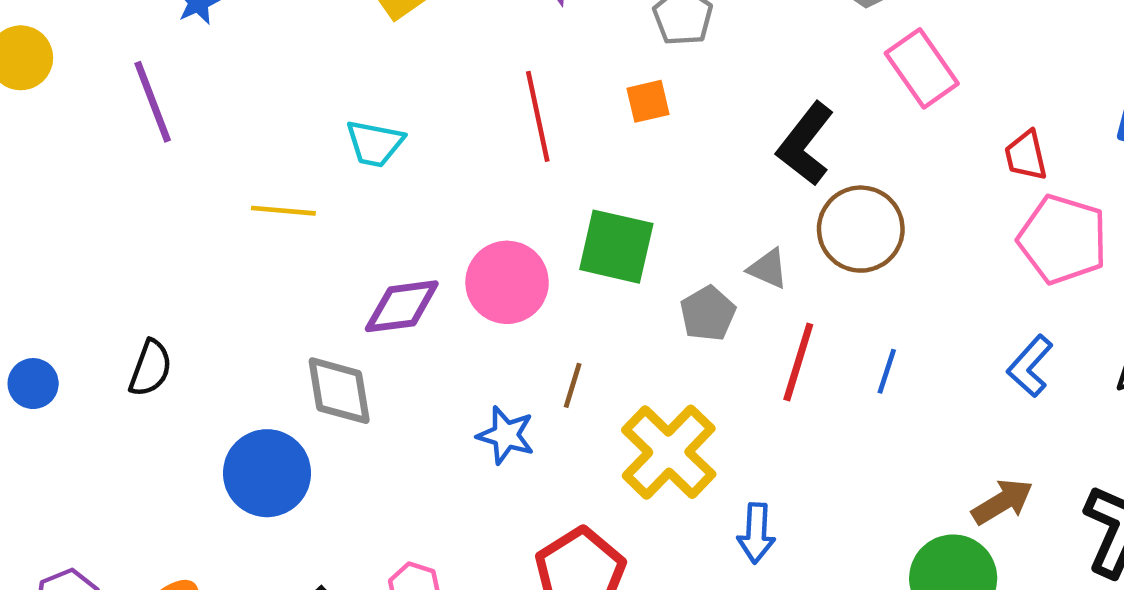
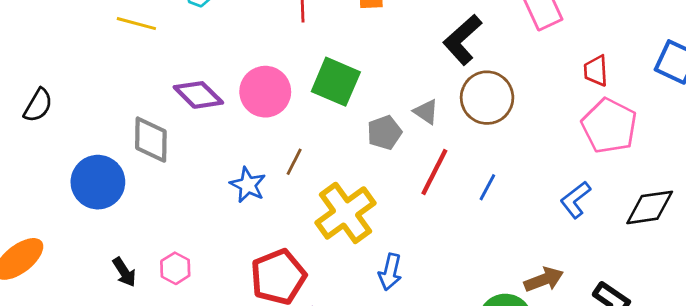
purple diamond: (402, 306) -> (198, 95), turned 42

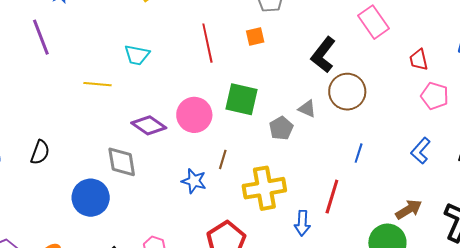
pink pentagon: (609, 126) -> (435, 96), size x0.7
red line: (434, 172) -> (332, 197), moved
yellow cross: (345, 213) -> (264, 188), turned 36

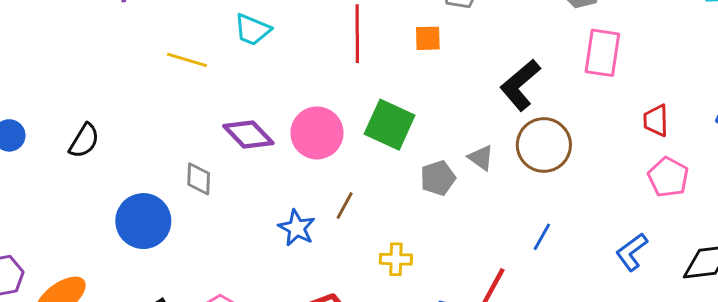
pink rectangle: (374, 22) -> (602, 53), turned 32
gray diamond: (122, 162) -> (199, 179), size x0.7
yellow cross: (264, 188) -> (396, 259), size x0.5

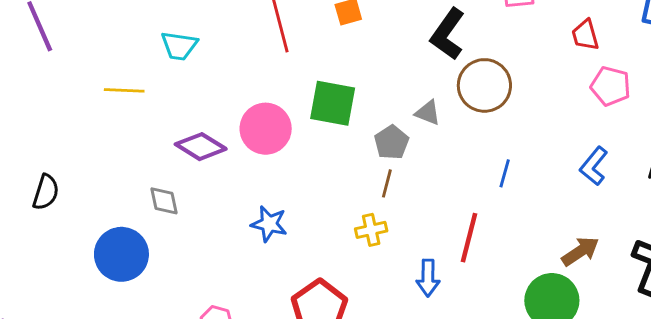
brown line: (345, 205) -> (387, 183), moved

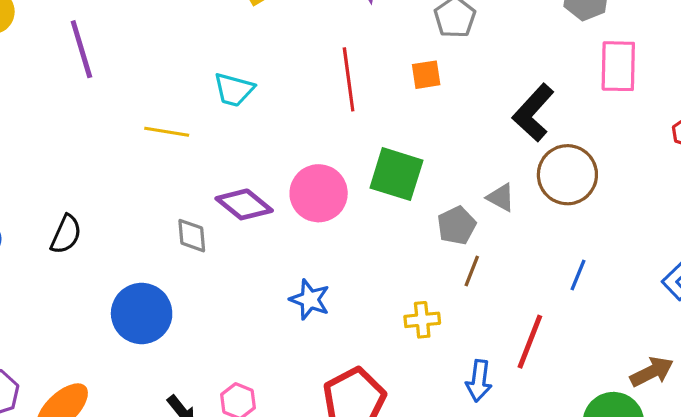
brown line: (387, 183) -> (472, 271), moved
gray diamond: (164, 201) -> (192, 236), moved

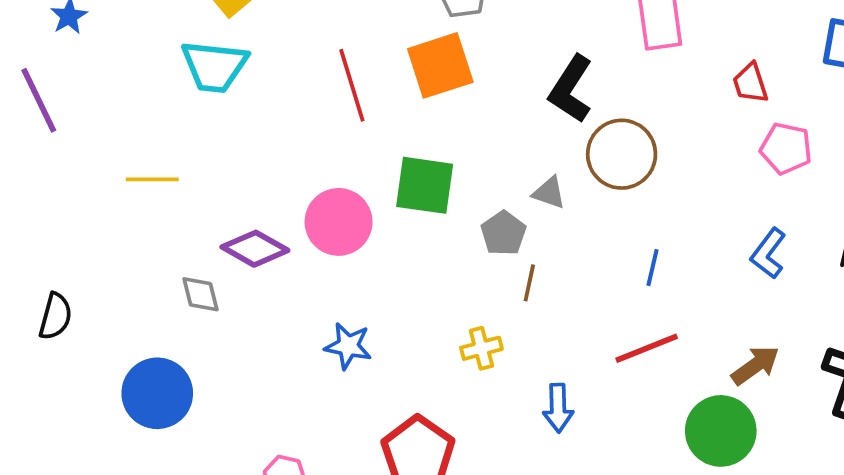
orange square: (426, 75) -> (440, 65), size x1.8
cyan trapezoid: (234, 90) -> (214, 66), moved, size x1.4
red line: (530, 342) -> (647, 348), moved, turned 56

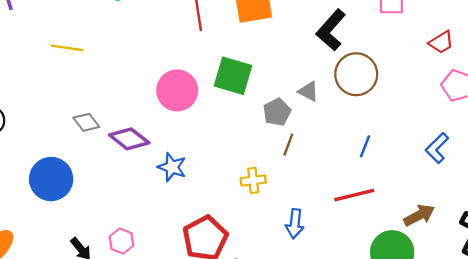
red trapezoid: (750, 83) -> (441, 42), turned -112
purple diamond: (255, 249) -> (129, 139), moved
gray diamond: (200, 294) -> (86, 122), turned -32

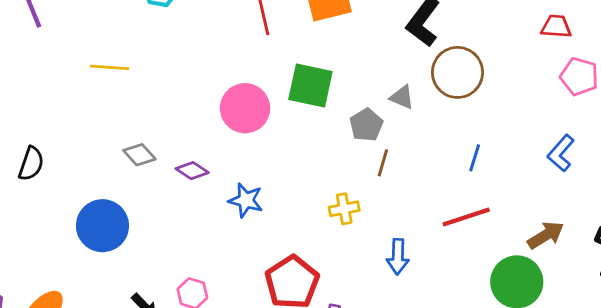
red trapezoid: (441, 42) -> (556, 26), turned -140
purple diamond: (129, 139) -> (192, 171), size x0.7

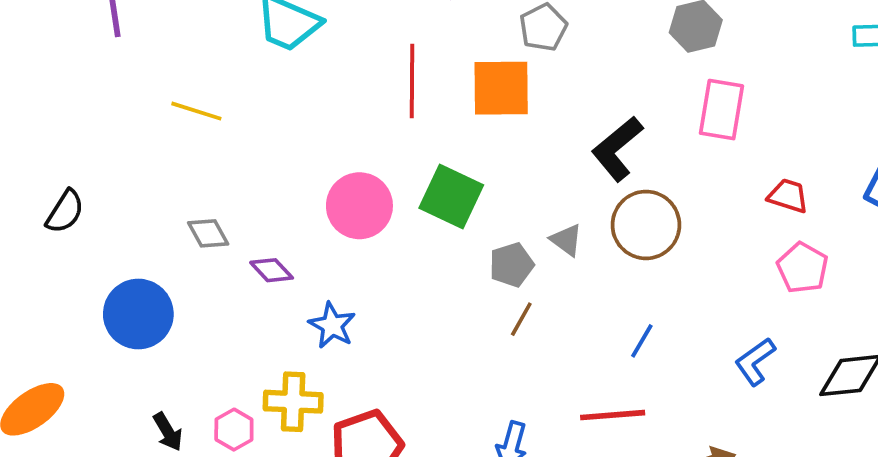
yellow cross: (344, 209) -> (293, 402), moved, size x1.4

